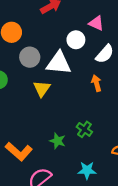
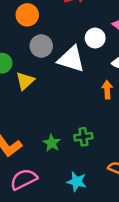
yellow triangle: (42, 89) -> (25, 81), moved
green cross: (84, 129) -> (83, 137), turned 35

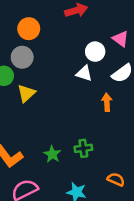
gray circle: (41, 46) -> (22, 57), moved
white triangle: (71, 59) -> (84, 73), moved, size x0.6

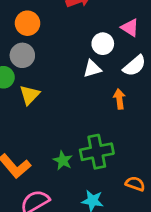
white triangle: (84, 73) -> (92, 69), turned -30
green cross: (83, 148) -> (97, 152), size x1.6

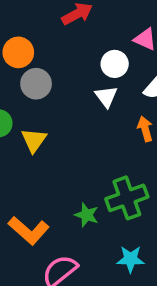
gray circle: (22, 55) -> (36, 84), moved
white triangle: (92, 69) -> (106, 97), turned -42

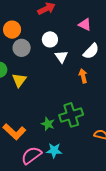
white circle: (115, 64) -> (50, 39), moved
cyan star: (131, 259) -> (54, 151), moved

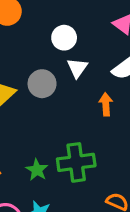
gray circle: (22, 48) -> (42, 84), moved

